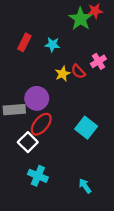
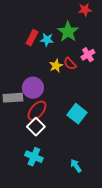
green star: (80, 19) -> (68, 32), moved
red rectangle: (24, 42) -> (32, 38), moved
white square: (28, 142) -> (36, 127), moved

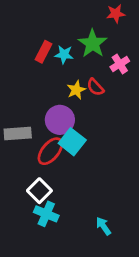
pink cross: (88, 55) -> (120, 64), moved
purple circle: (33, 88) -> (60, 120), moved
cyan square: (77, 114) -> (72, 142), moved
white square: (36, 127) -> (39, 191), moved

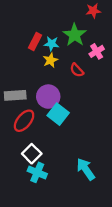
yellow star: (76, 90) -> (50, 60), moved
gray rectangle: (18, 133) -> (15, 95), moved
red ellipse: (50, 151) -> (24, 121), moved
cyan arrow: (103, 226) -> (86, 169), moved, size x1.5

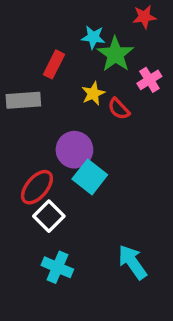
cyan star: (52, 44) -> (93, 37), moved
yellow star: (50, 60) -> (93, 93), moved
gray rectangle: (15, 95) -> (23, 100), moved
white square: (32, 154) -> (49, 216), moved

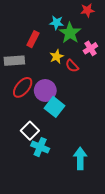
red ellipse: (37, 187) -> (23, 87), moved
cyan arrow: (132, 262) -> (80, 158), turned 35
cyan cross: (57, 267) -> (40, 147), moved

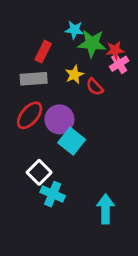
red star: (87, 10) -> (115, 50), moved
green star: (70, 33) -> (92, 43), turned -30
gray rectangle: (14, 61) -> (34, 79), moved

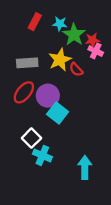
green star: (92, 43) -> (74, 35), turned 30
red rectangle: (43, 52) -> (35, 22), moved
pink cross: (119, 64) -> (96, 51), turned -32
yellow star: (74, 75) -> (60, 60), size x1.5

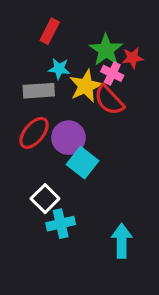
cyan star: (60, 24) -> (59, 69), moved
pink cross: (96, 51) -> (112, 73), moved
red semicircle: (76, 69) -> (109, 100), size x1.5
cyan cross: (42, 155) -> (61, 224), turned -36

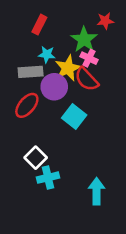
red star: (133, 58) -> (105, 21), moved
purple circle: (68, 138) -> (54, 87), moved
cyan square: (83, 163) -> (74, 117), moved

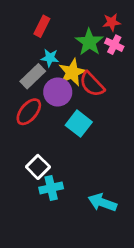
pink cross: (89, 58) -> (114, 45), moved
gray rectangle: (31, 72) -> (33, 76), turned -40
cyan arrow: (97, 191) -> (102, 202), turned -70

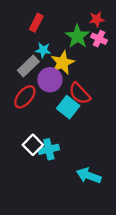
red semicircle: (92, 84) -> (80, 93), moved
cyan cross: (51, 188) -> (49, 149), moved

